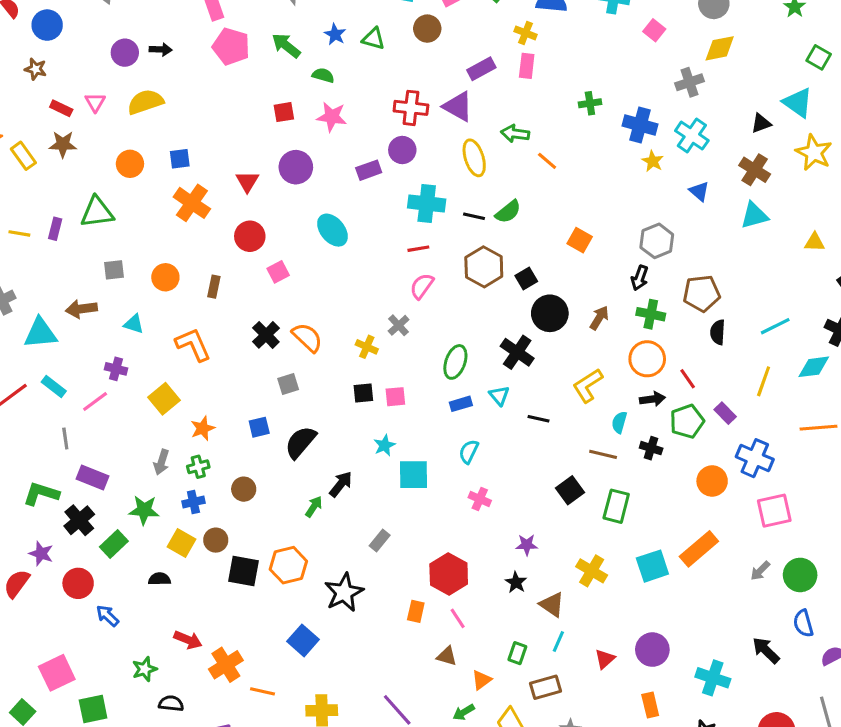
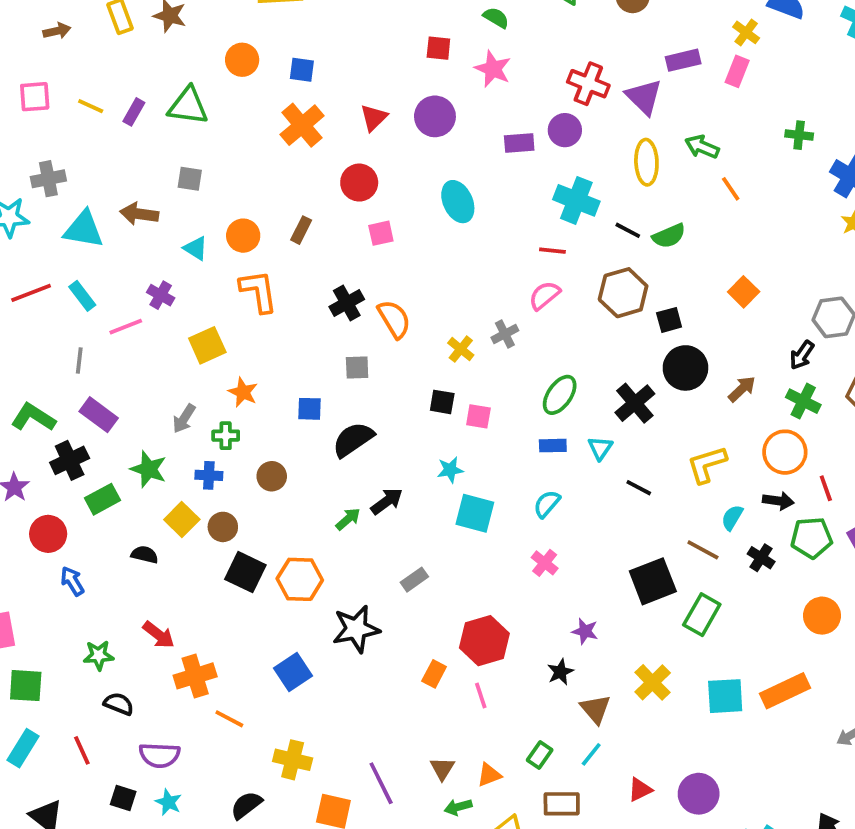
orange circle: (165, 277) -> (243, 236), moved
orange star: (203, 428) -> (243, 392), turned 30
black square: (570, 490) -> (653, 581), size x1.4
brown triangle: (447, 656) -> (442, 769), moved, turned 30

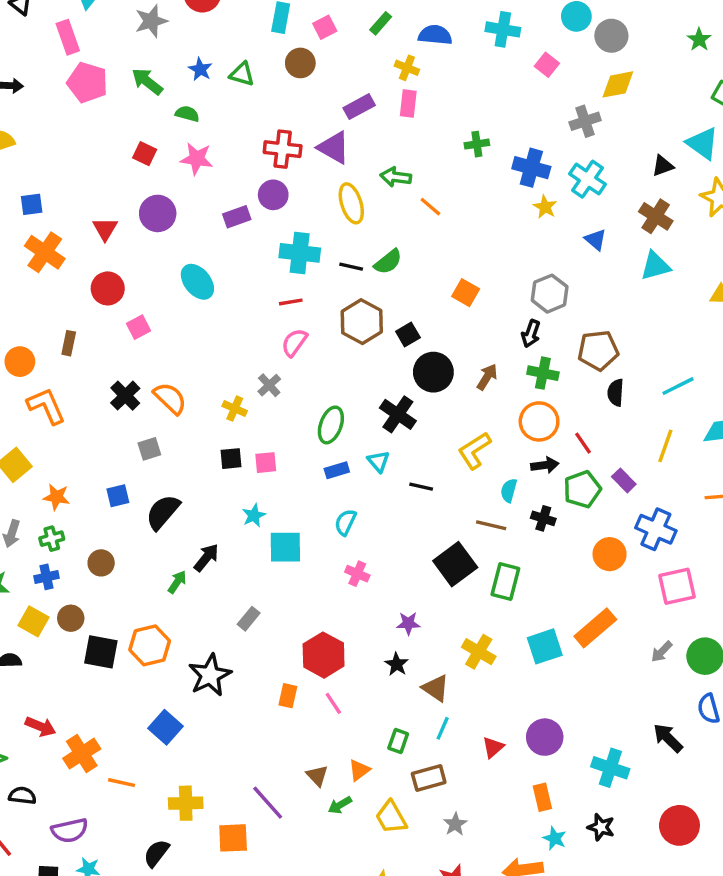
red square: (438, 48) -> (145, 154), turned 35

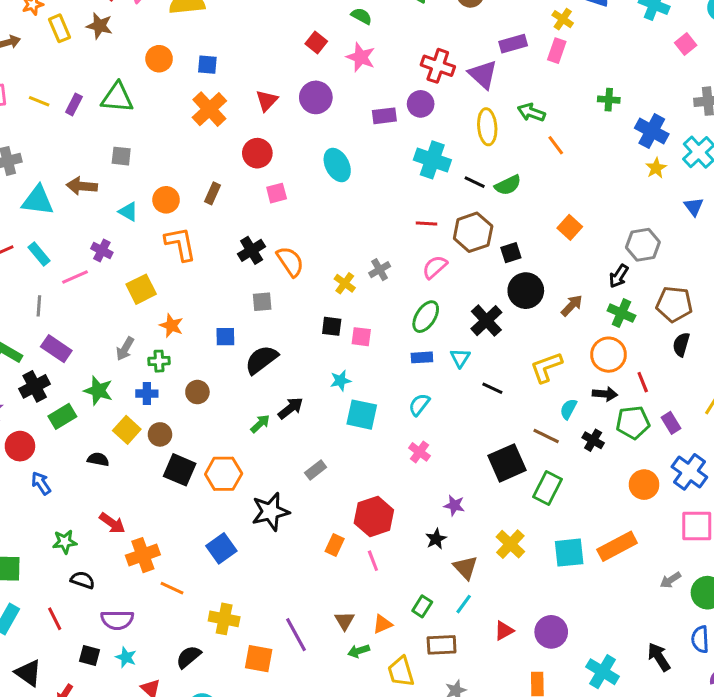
red line: (291, 302) -> (427, 224), moved
pink semicircle: (294, 343) -> (435, 267), moved

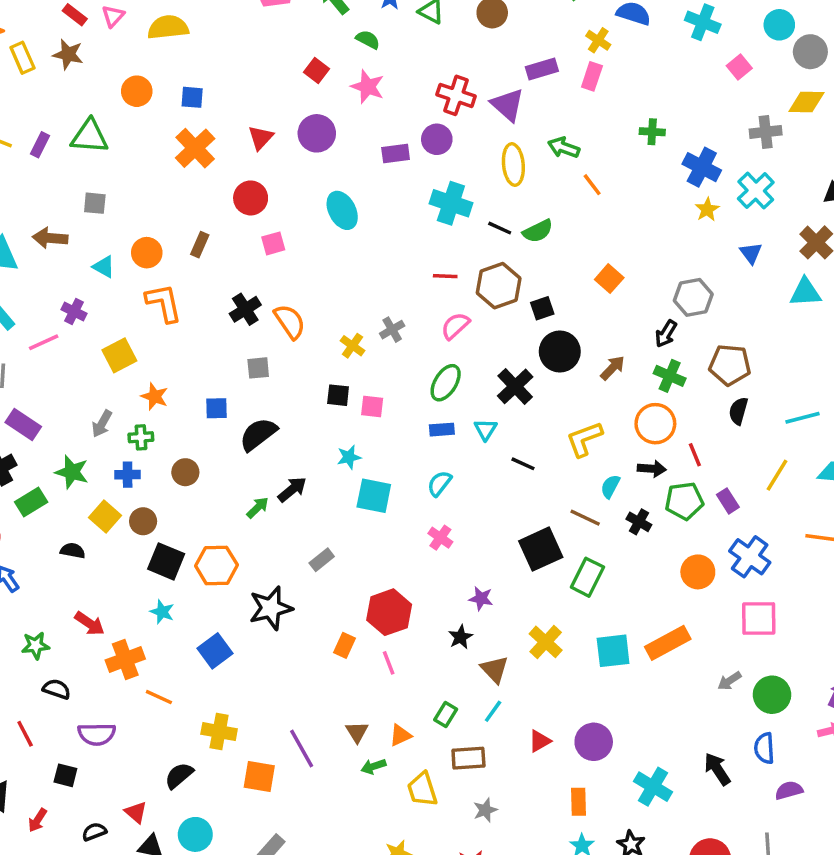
cyan star: (126, 657) -> (162, 612), moved

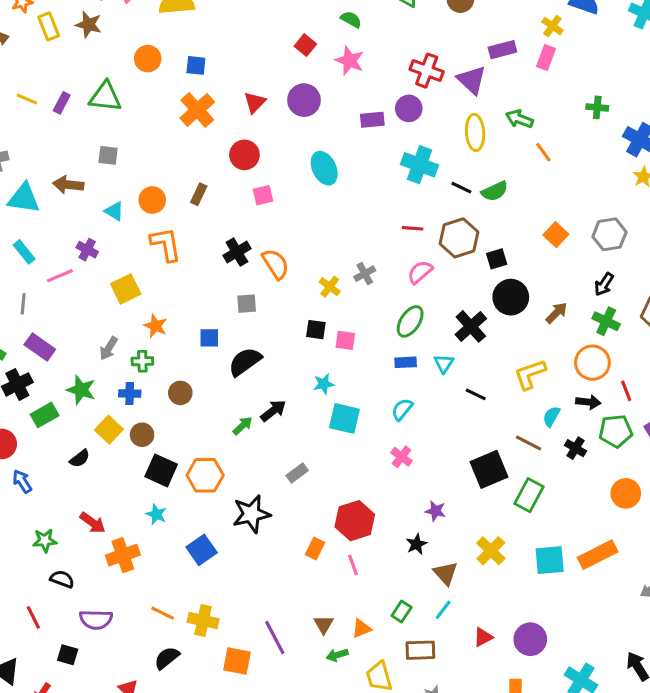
gray hexagon: (693, 297) -> (609, 234), moved
black semicircle: (73, 551) -> (80, 459), turned 130
orange line: (159, 697) -> (163, 613), moved

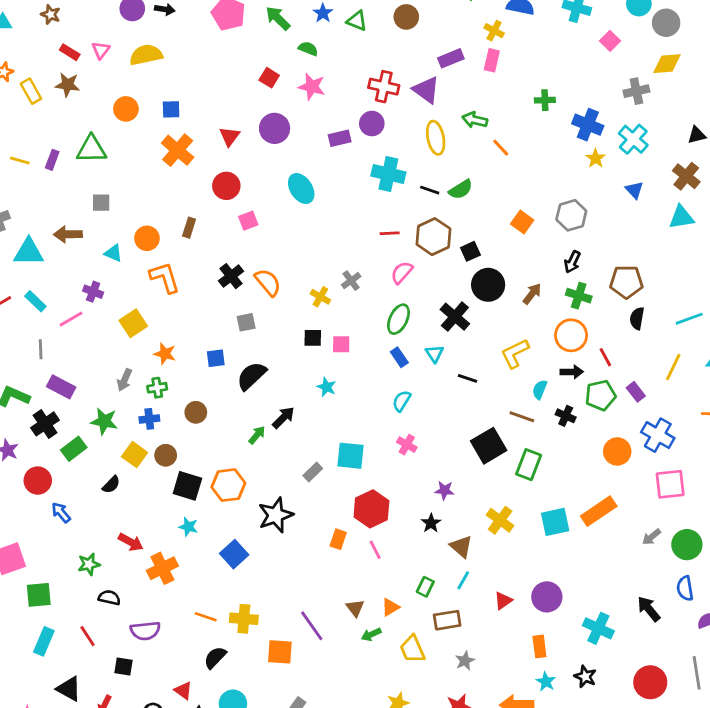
blue rectangle: (406, 362) -> (399, 357), turned 66
cyan star: (324, 384) -> (327, 387), turned -30
cyan square: (344, 418) -> (351, 456), moved

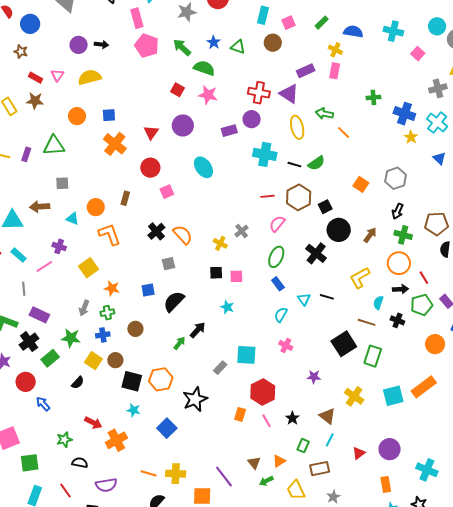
green semicircle: (308, 49) -> (204, 68), size x1.5
cyan triangle: (434, 354) -> (304, 299), moved
black star: (431, 523) -> (292, 418), moved

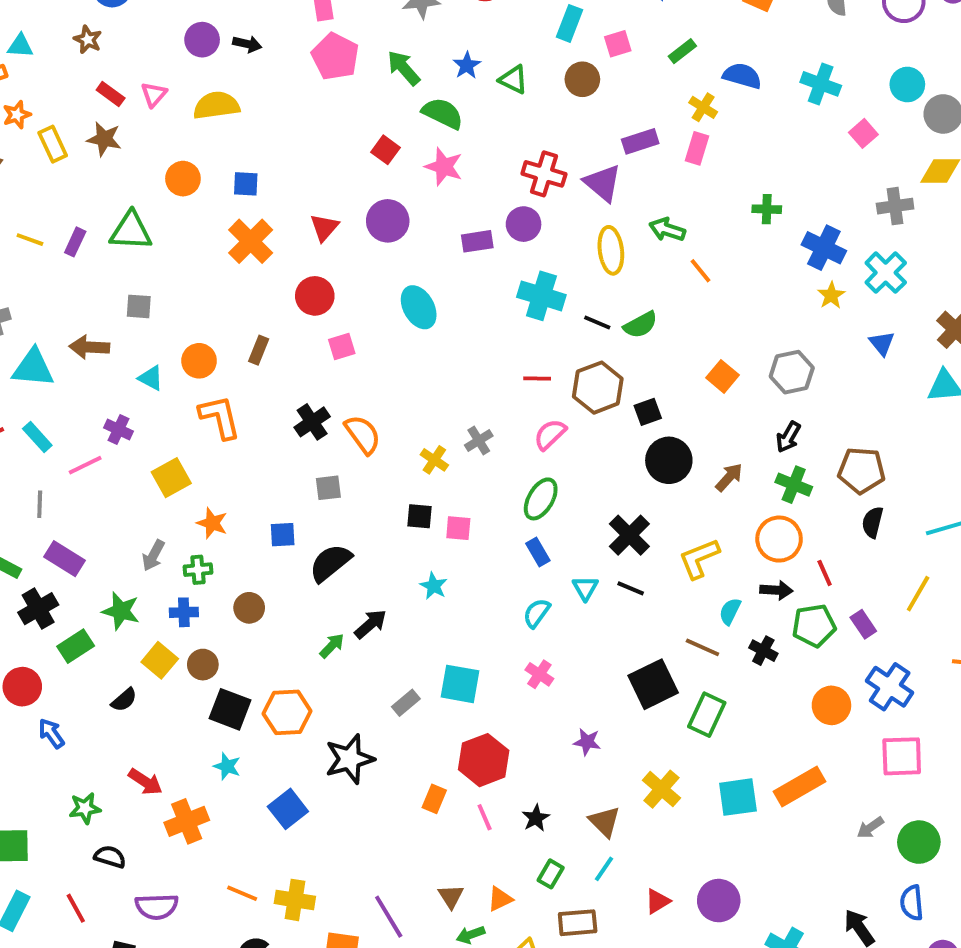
black cross: (316, 253) -> (629, 535), moved

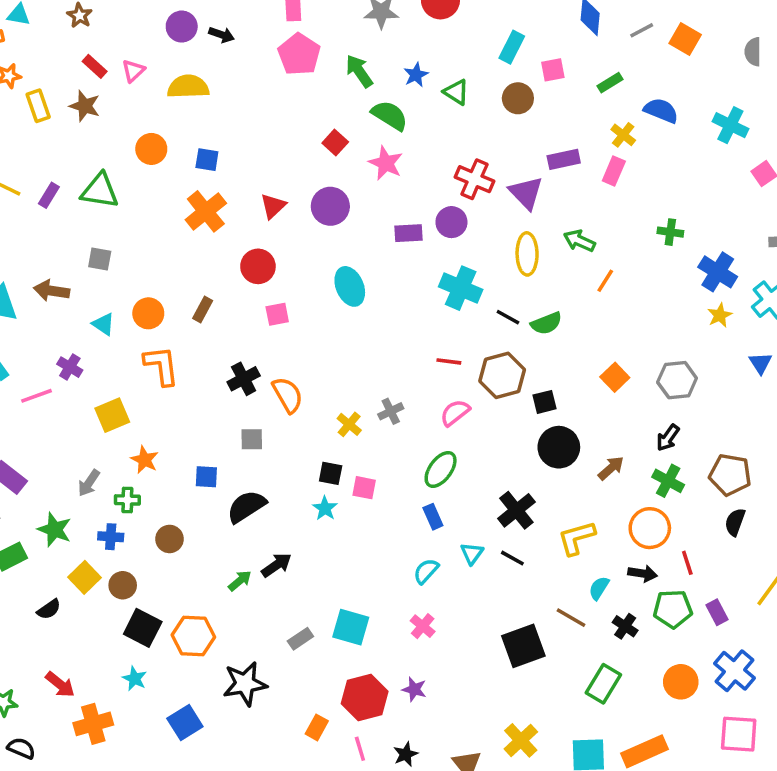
orange line: (700, 271) -> (605, 281), turned 65
cyan star: (434, 586) -> (325, 508), moved
green rectangle: (707, 715) -> (603, 684), moved
purple star: (587, 742) -> (414, 689), moved

